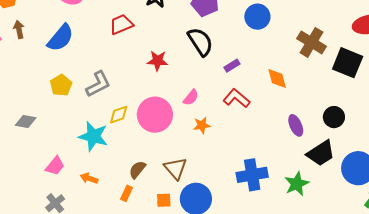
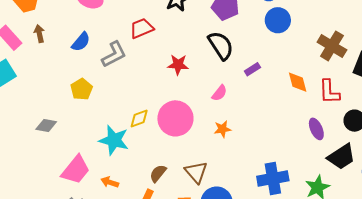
blue semicircle: (60, 38) -> (81, 42), size x0.7
gray L-shape: (98, 84) -> (114, 54), moved
pink semicircle: (191, 98) -> (219, 93), moved
red L-shape: (236, 98) -> (329, 92), moved, turned -132
pink trapezoid: (55, 166) -> (76, 170), size x1.5

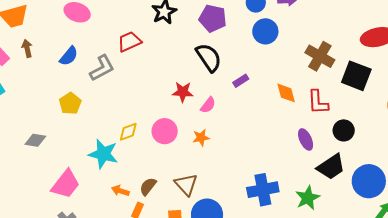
red star: (178, 65) -> (183, 92), moved
pink circle: (175, 118) -> (165, 131), size x0.7
orange star: (222, 129) -> (201, 138), moved
orange arrow: (110, 182) -> (120, 191), moved

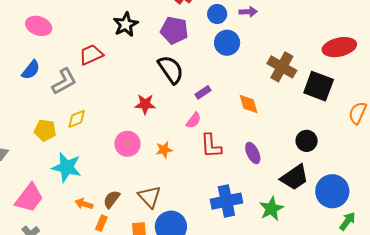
red L-shape: (318, 102) -> (211, 146), moved
yellow pentagon: (70, 103) -> (45, 130), moved, turned -30
pink semicircle: (208, 105) -> (194, 120), moved
yellow diamond: (128, 132) -> (77, 119), moved
purple ellipse: (306, 139) -> (253, 153), moved

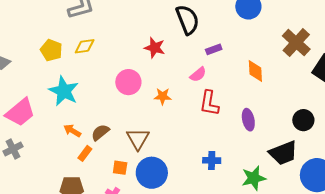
blue cross: (226, 201) -> (212, 160), size x0.6

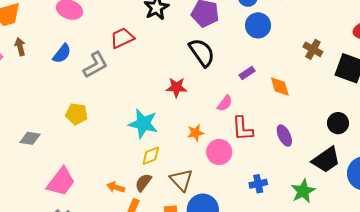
brown cross: (296, 43) -> (313, 49), size x0.7
yellow diamond: (85, 46) -> (151, 156), moved
purple rectangle: (214, 49) -> (247, 73), moved
pink circle: (128, 82) -> (219, 152), moved
cyan star: (64, 91) -> (143, 124), moved

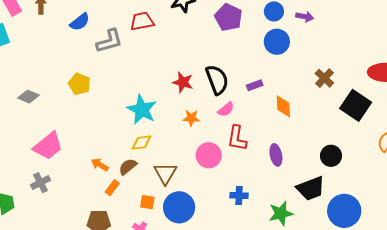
black semicircle: (202, 52) -> (217, 80), moved
orange star: (196, 133) -> (191, 118), moved

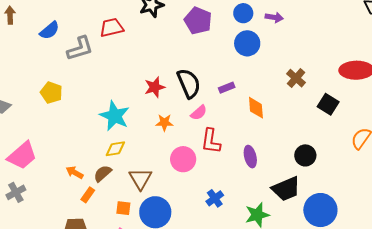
red star: (183, 82) -> (155, 87), turned -30
black square: (356, 105) -> (328, 104), size x0.7
blue cross: (239, 195) -> (215, 198), turned -36

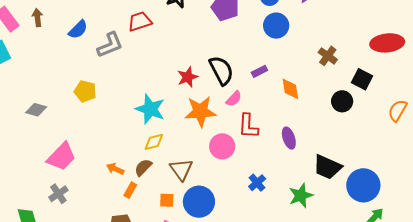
orange star: (164, 123) -> (200, 111), size x1.8
black circle: (305, 155) -> (342, 101), moved
black trapezoid: (286, 189) -> (327, 167), turned 52

